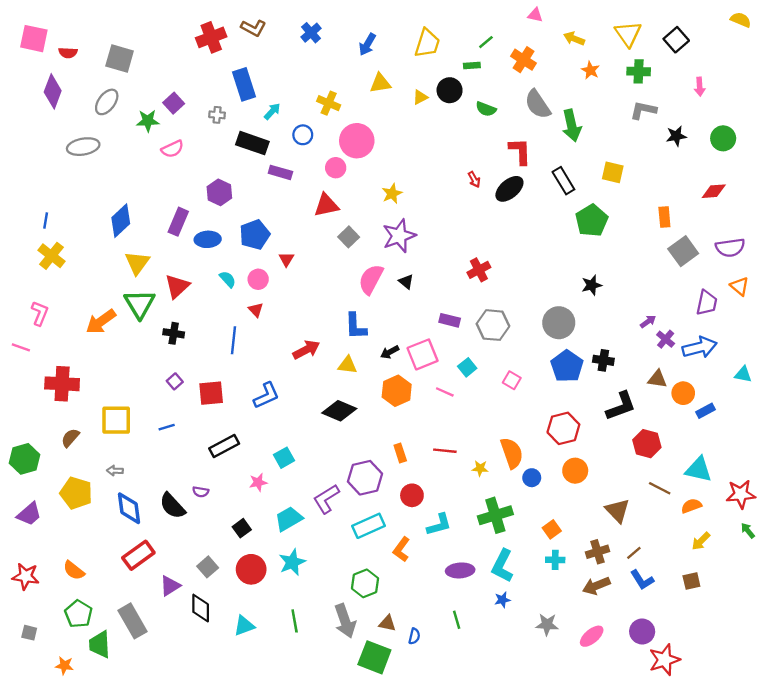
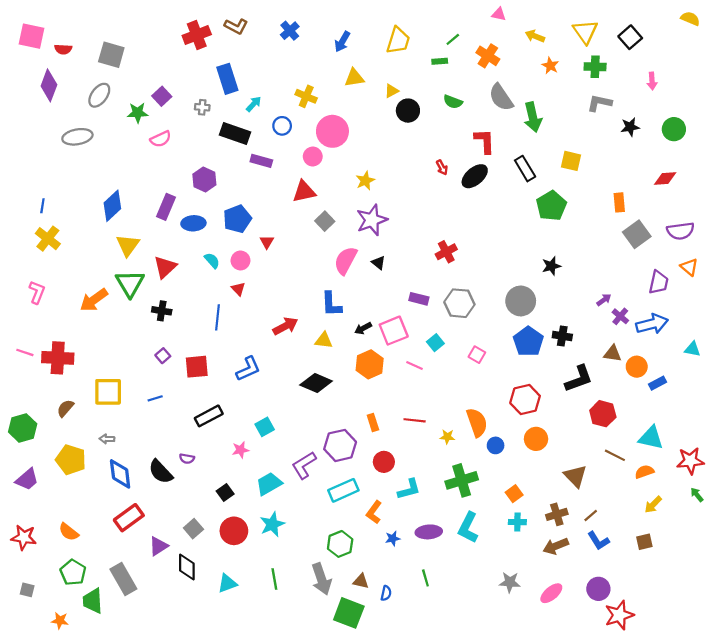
black circle: (450, 90) -> (408, 111), moved
pink line: (21, 347) -> (25, 352), moved
blue star: (502, 600) -> (393, 538), moved

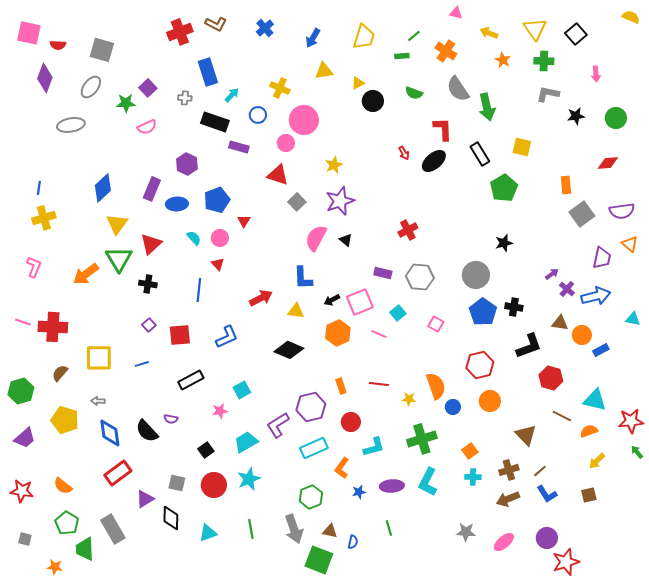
red triangle: (304, 192) -> (278, 175), turned 30
yellow cross: (48, 239) -> (44, 218), turned 35
gray square: (193, 529) -> (177, 483), turned -36

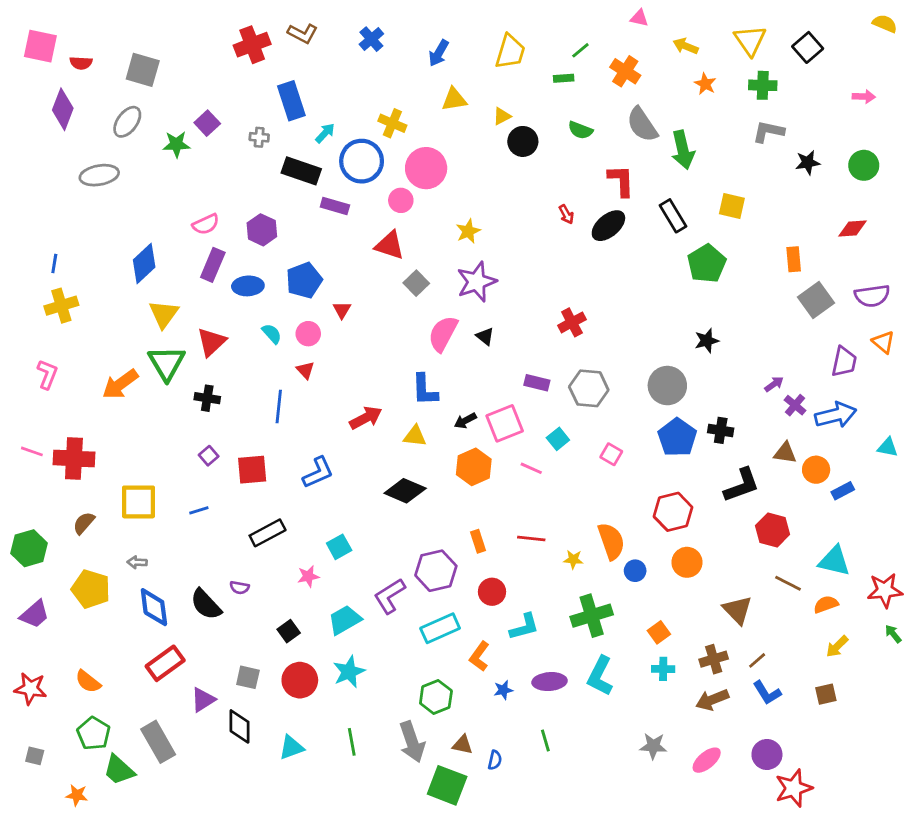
pink arrow: (596, 74) -> (864, 97), moved, turned -84
blue circle: (258, 115) -> (362, 161), size x1.8
pink semicircle: (147, 127) -> (206, 224), moved
green trapezoid: (85, 549) -> (119, 770), turned -45

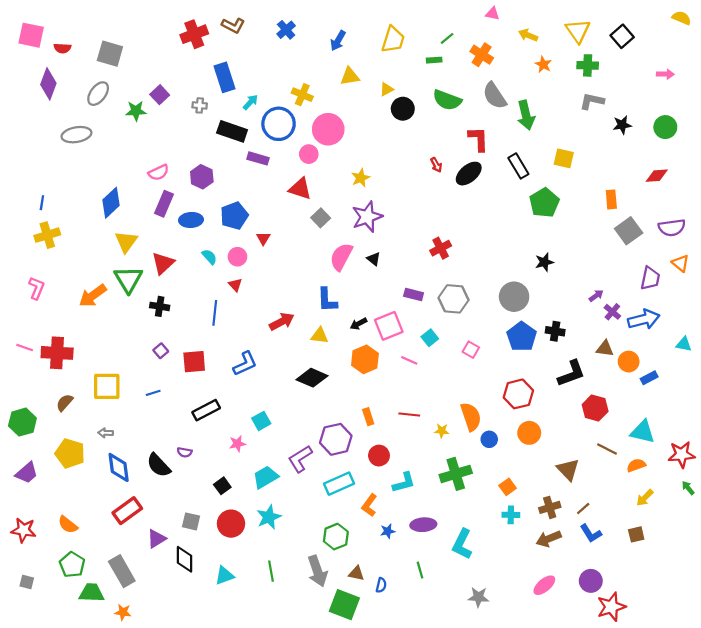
green semicircle: (580, 130) -> (447, 100), size x1.5
cyan L-shape: (600, 676) -> (462, 544), moved
gray star: (653, 746) -> (478, 597), moved
green trapezoid: (119, 770) -> (92, 593), turned 140
orange star: (77, 795) -> (123, 612), moved

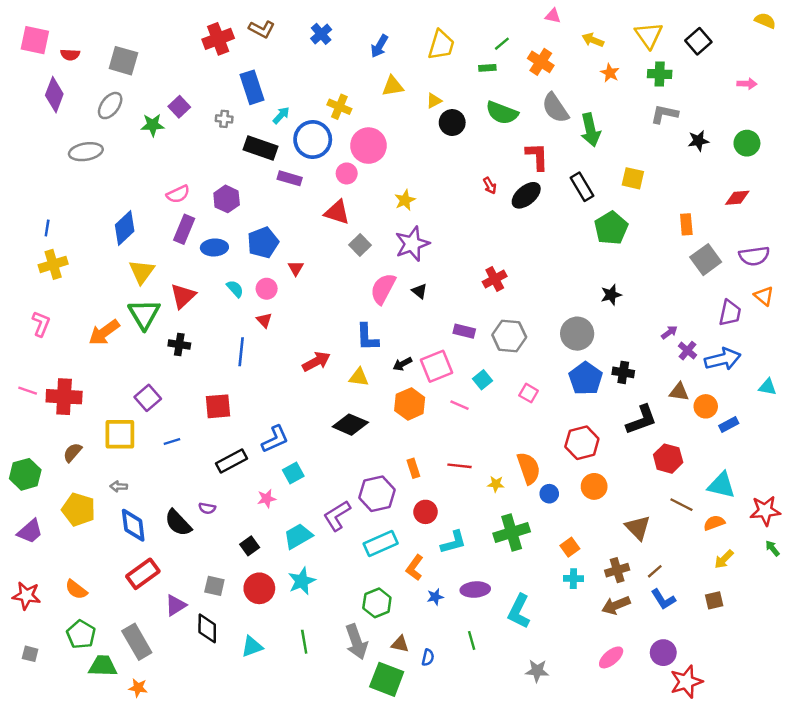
purple square: (161, 351) -> (148, 398), moved, size x1.5
blue L-shape: (245, 364) -> (275, 439), moved

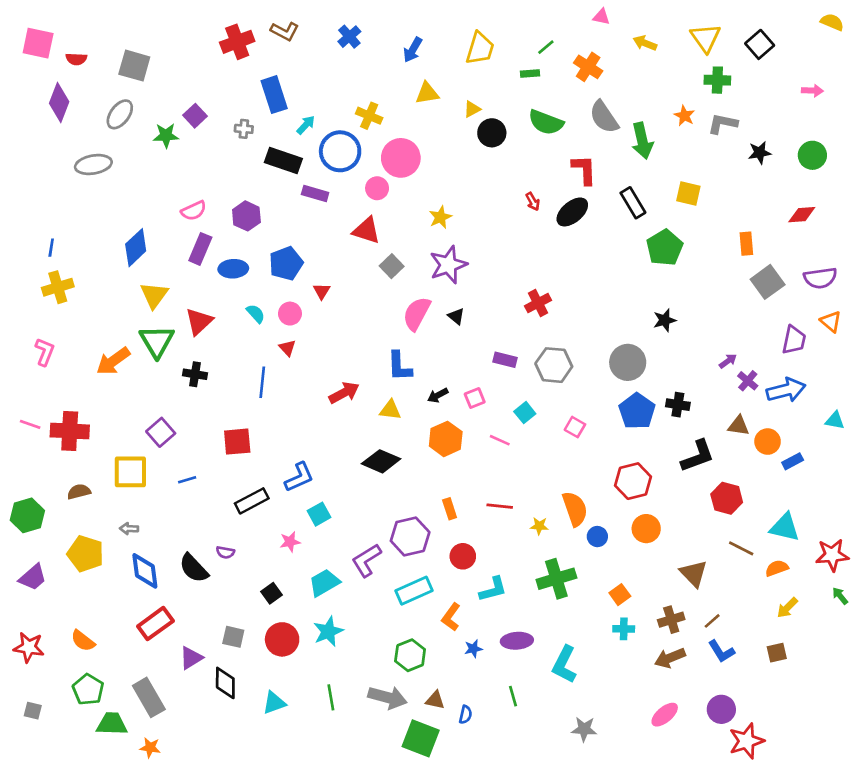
orange star: (610, 73) -> (684, 116), moved
pink square: (436, 366) -> (475, 398), size x0.6
brown semicircle: (73, 452) -> (79, 492), turned 35
gray arrow: (356, 642) -> (388, 697), turned -56

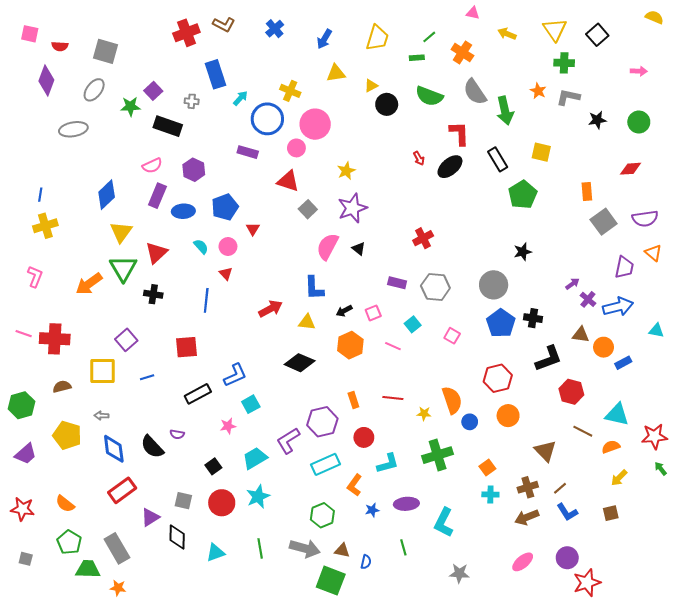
pink square: (38, 43) -> (30, 34), size x0.7
black rectangle: (283, 161) -> (168, 126), moved

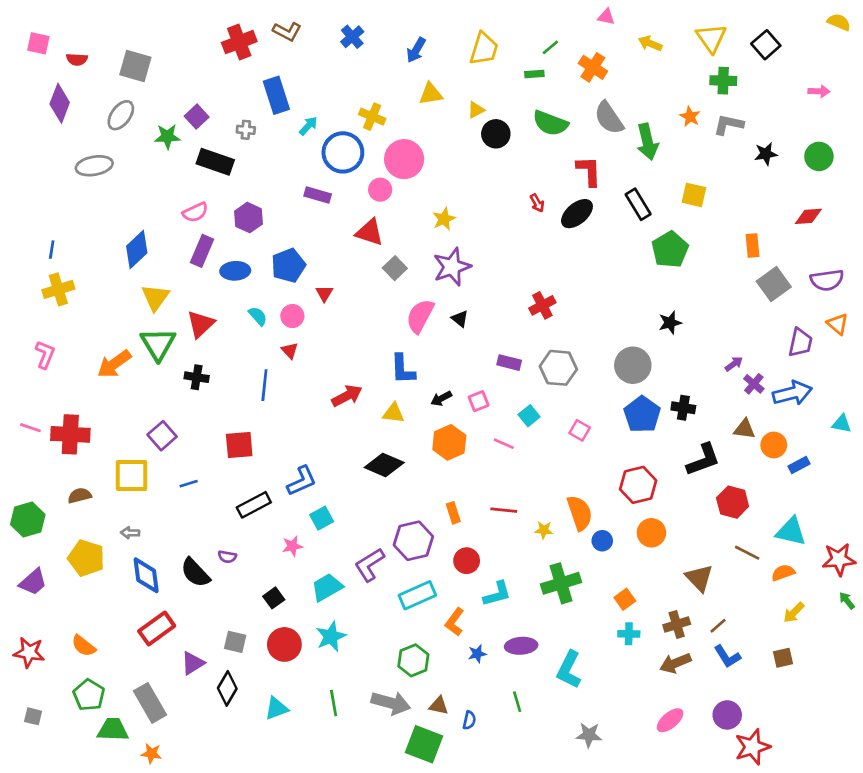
black diamond: (177, 537) -> (227, 688), turned 30

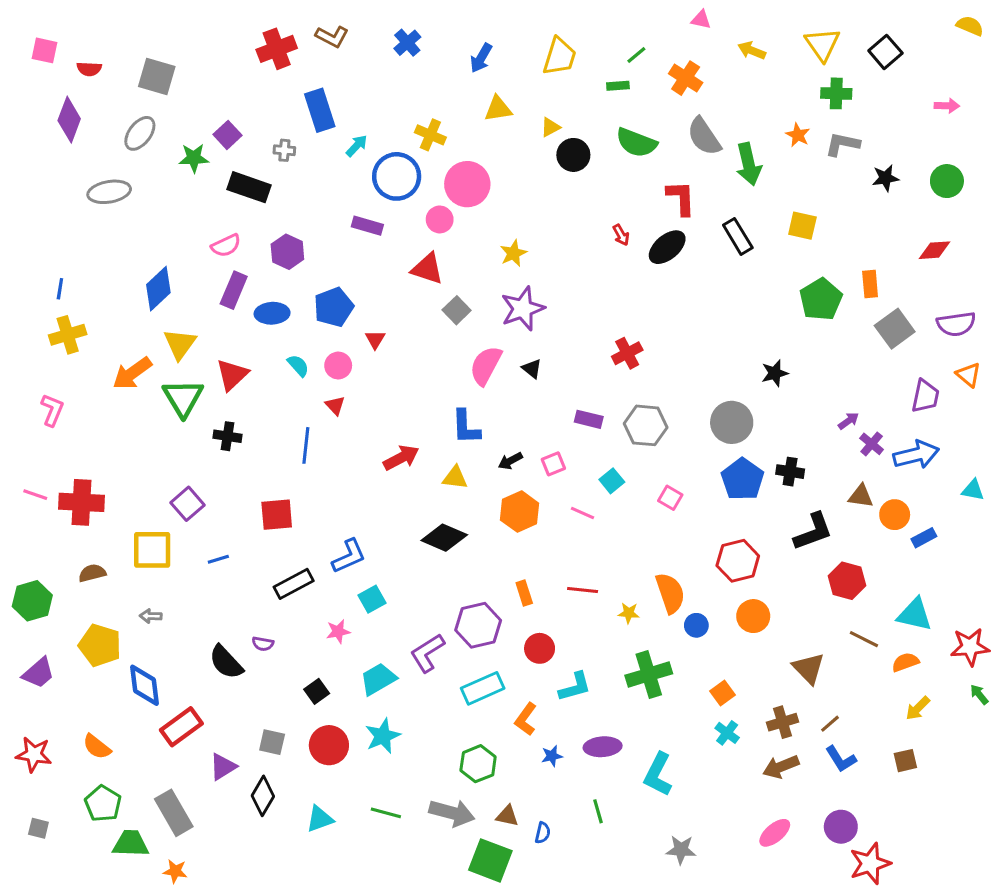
green pentagon: (670, 250) -> (821, 299), moved
orange arrow: (114, 364) -> (132, 373), moved
blue diamond: (146, 575) -> (144, 685), moved
cyan cross: (629, 634) -> (727, 733), turned 36
green line: (334, 703) -> (386, 813), turned -65

